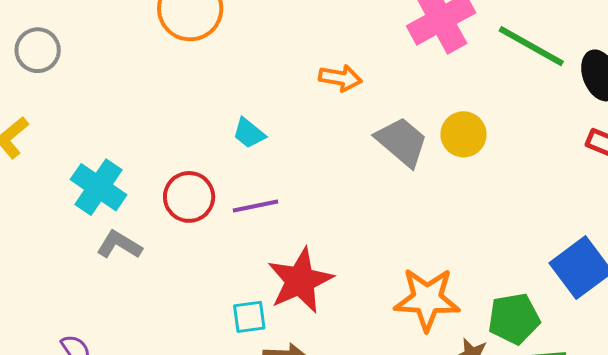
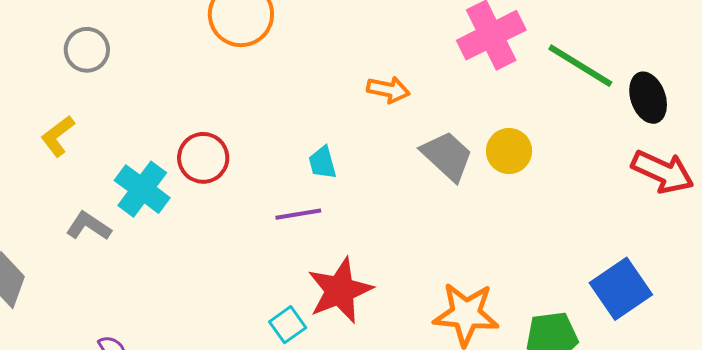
cyan trapezoid: (249, 133) -> (322, 163), moved, turned 33
red circle: (189, 197) -> (203, 158), moved
gray L-shape: (119, 245) -> (89, 226), moved
cyan square: (249, 317) -> (288, 325), turned -30

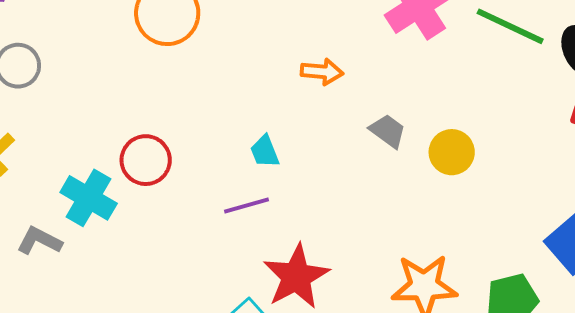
yellow circle: (509, 151) -> (452, 152), moved
gray trapezoid: (447, 156) -> (388, 131), size x0.7

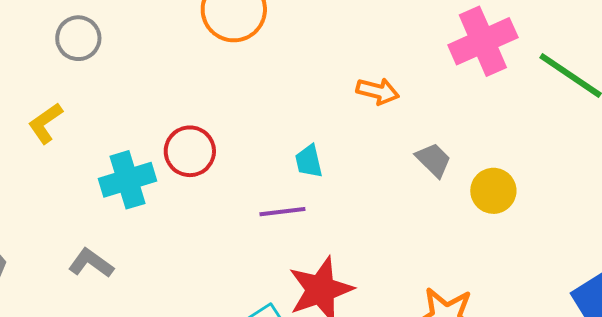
cyan cross: (89, 198) -> (128, 180), turned 34
gray L-shape: (39, 241) -> (91, 263), moved

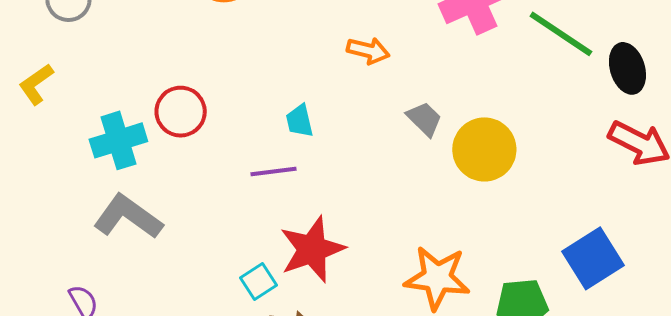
yellow circle: (493, 191) -> (484, 149), size x1.4
gray L-shape: (91, 263) -> (128, 217), moved, size x1.5

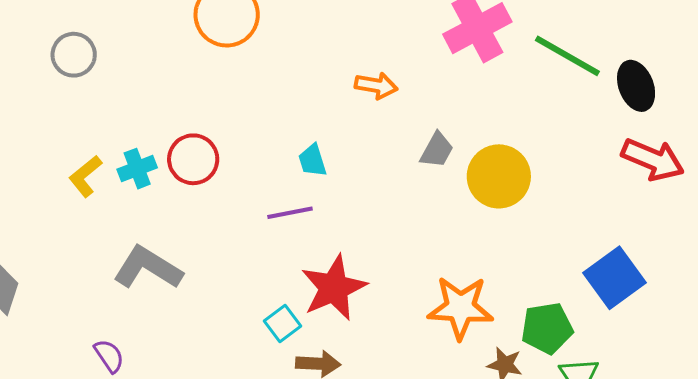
yellow L-shape: (36, 84) -> (85, 176), moved
gray trapezoid: (424, 119) -> (437, 150), turned 78
cyan cross: (118, 140) -> (137, 169), moved, size x0.7

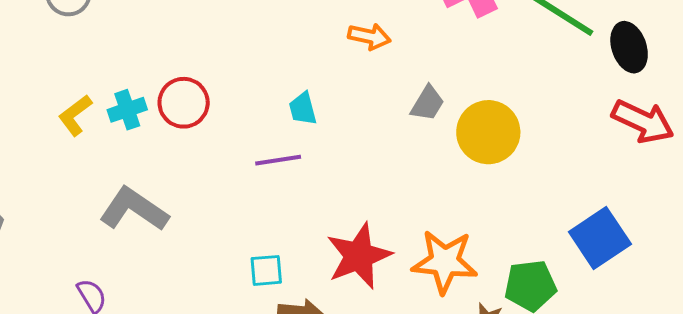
red star: (334, 288) -> (359, 256), moved
cyan square: (282, 323) -> (266, 270), turned 30

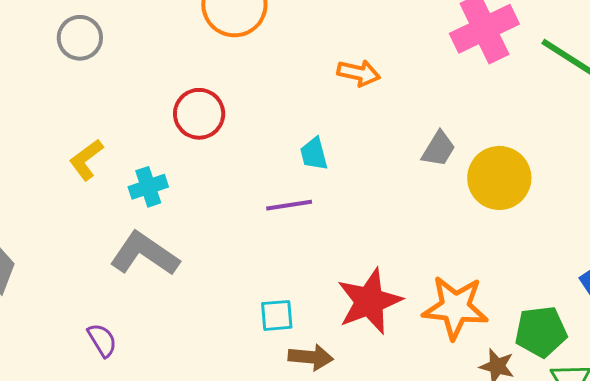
orange arrow: (369, 36) -> (359, 73), moved
red circle: (184, 103) -> (199, 114), moved
cyan cross: (127, 110) -> (148, 187), moved

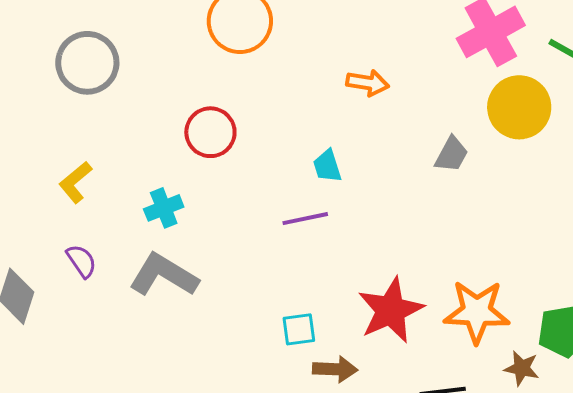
gray circle: (80, 38) -> (87, 63), size x1.4
yellow L-shape: (86, 160) -> (75, 182), moved
yellow circle: (499, 178) -> (519, 107), moved
purple semicircle: (102, 340) -> (81, 261), moved

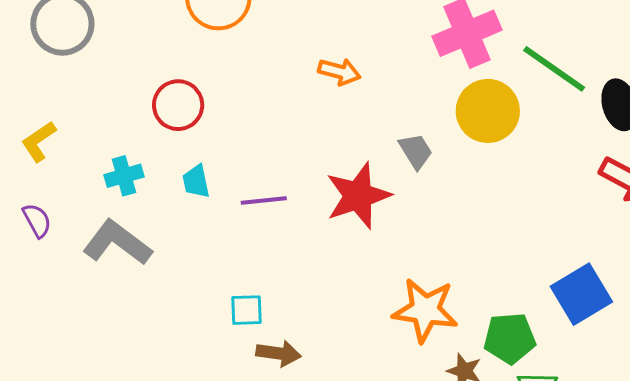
gray trapezoid: (451, 154) -> (416, 151), turned -66
cyan trapezoid: (327, 166) -> (196, 181), moved
red star: (391, 310) -> (358, 196), moved

